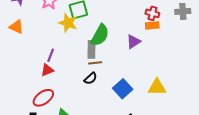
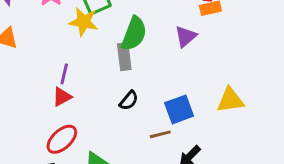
brown line: (95, 63) -> (160, 134), moved
blue square: (123, 89) -> (179, 109), turned 30

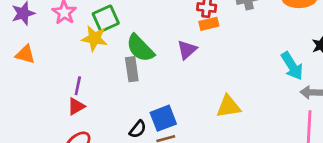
green semicircle: (134, 34) -> (140, 48), turned 116
black semicircle: (129, 101) -> (138, 129), moved
blue square: (179, 109) -> (163, 118), moved

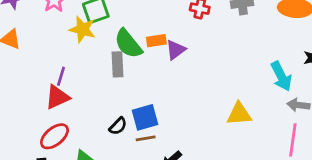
orange rectangle: (209, 24) -> (156, 41), moved
red triangle: (76, 106) -> (57, 97), size x1.4
yellow triangle: (228, 106) -> (239, 114), moved

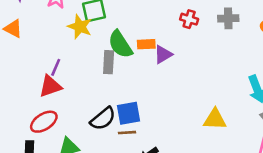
black semicircle: (118, 126) -> (103, 119), size x1.5

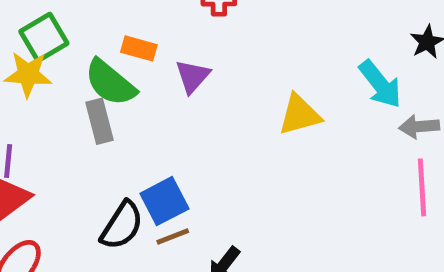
orange rectangle: (146, 44) -> (139, 48), moved, turned 36
yellow triangle: (215, 119) -> (300, 115), moved

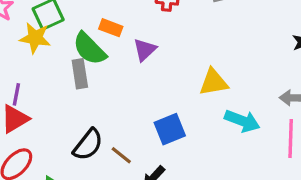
cyan arrow: (380, 84) -> (242, 121), moved, turned -36
blue square: (164, 201) -> (170, 129), moved
brown line: (173, 236) -> (121, 155), turned 55

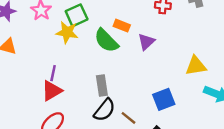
gray rectangle: (80, 74) -> (102, 85), moved

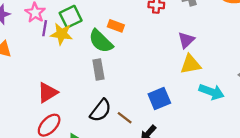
purple triangle: (146, 42) -> (186, 40), moved
purple line: (53, 73) -> (45, 28), moved
gray rectangle: (102, 85) -> (98, 70), moved

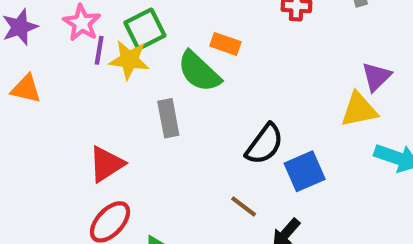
purple triangle: (186, 40) -> (376, 77), moved
gray rectangle: (98, 70) -> (168, 118), moved
black semicircle: (101, 110) -> (265, 144), moved

